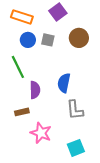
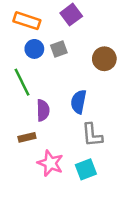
brown circle: (79, 38) -> (104, 59), moved
gray square: (48, 40) -> (59, 49), turned -32
cyan square: (76, 148) -> (86, 169), moved

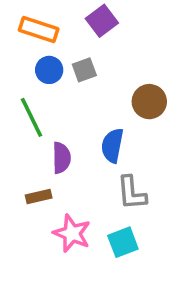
brown circle: (104, 59) -> (149, 102), moved

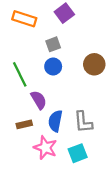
blue circle: (49, 70) -> (53, 67), moved
blue semicircle: (112, 145) -> (55, 121), moved
purple semicircle: (61, 158) -> (39, 100), turned -30

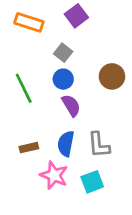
gray square: (53, 44) -> (63, 53), turned -32
purple semicircle: (39, 100) -> (71, 105), moved

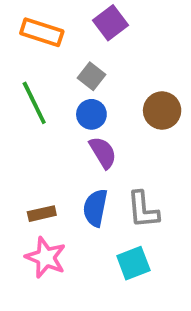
green line: (24, 88) -> (34, 103), moved
pink star: (54, 175) -> (46, 257), moved

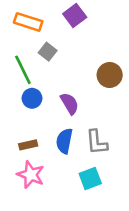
gray square: (91, 76) -> (48, 52), moved
blue circle: (91, 114) -> (32, 98), moved

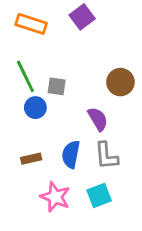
gray square: (48, 52) -> (57, 86), moved, turned -30
purple semicircle: (70, 103) -> (98, 119), moved
pink star: (31, 175) -> (55, 197), moved

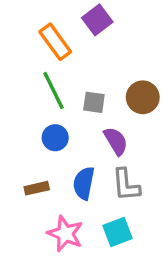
orange rectangle: (31, 24) -> (55, 42), moved, turned 36
green line: (25, 76) -> (53, 91), moved
gray square: (57, 86) -> (94, 102), moved
blue circle: (35, 108) -> (55, 138), moved

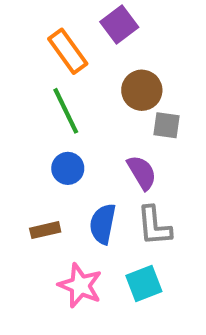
brown circle: (143, 97) -> (142, 90), moved
gray square: (94, 102) -> (166, 125), moved

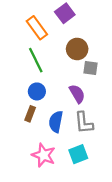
brown rectangle: (45, 230) -> (30, 114), moved, turned -56

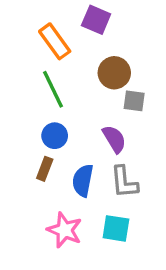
purple square: (65, 13) -> (96, 20), turned -30
cyan square: (78, 154) -> (116, 228), turned 30

